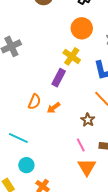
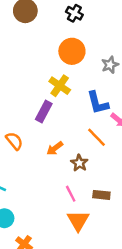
orange semicircle: (34, 102) -> (14, 141), turned -63
orange arrow: (54, 108) -> (55, 148), moved

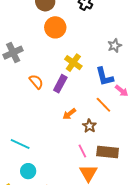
orange circle: (72, 51) -> (55, 27), moved
orange semicircle: (14, 141) -> (36, 82), moved
brown rectangle: (101, 195) -> (108, 152), size x1.5

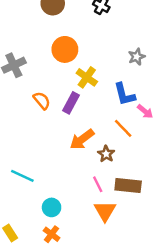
orange circle: (55, 27) -> (65, 49), moved
orange arrow: (69, 114) -> (82, 139), size x1.5
cyan circle: (28, 171) -> (52, 207), moved

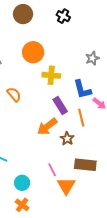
yellow cross: (87, 77) -> (51, 75), turned -30
purple rectangle: (71, 103) -> (60, 105), moved, turned -60
orange line: (123, 128) -> (81, 118), turned 30
pink line: (98, 184) -> (52, 170), moved

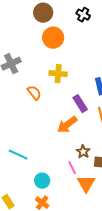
orange circle: (33, 52) -> (53, 38), moved
yellow cross: (51, 75) -> (58, 74), moved
brown star: (67, 139) -> (83, 152), moved

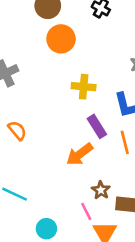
yellow cross: (58, 74) -> (84, 87), moved
orange semicircle: (34, 93) -> (17, 130), moved

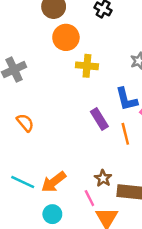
yellow cross: (84, 87) -> (87, 66), moved
orange arrow: (80, 154) -> (54, 182), moved

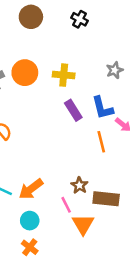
orange circle: (66, 37) -> (25, 73), moved
purple rectangle: (99, 119) -> (73, 110), moved

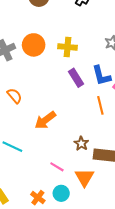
orange arrow: (31, 189) -> (45, 120), moved
pink line: (66, 205) -> (57, 167), moved, turned -32
cyan circle: (30, 221) -> (61, 193), moved

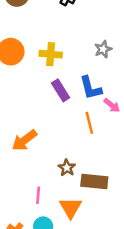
pink line: (57, 167) -> (38, 195), turned 64

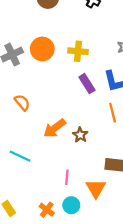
brown star: (67, 168) -> (80, 135), moved

